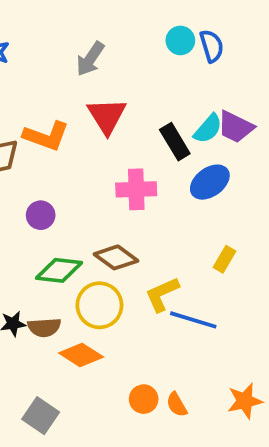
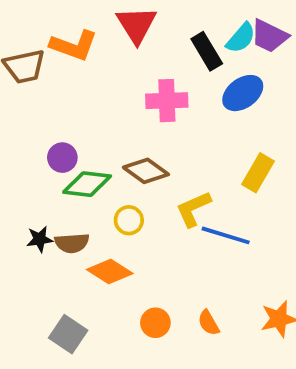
purple circle: (41, 215) -> (62, 158), moved
yellow rectangle: (225, 259) -> (258, 173), size x1.4
yellow circle: (99, 305) -> (129, 220), size x0.6
orange circle: (144, 399) -> (155, 323), moved

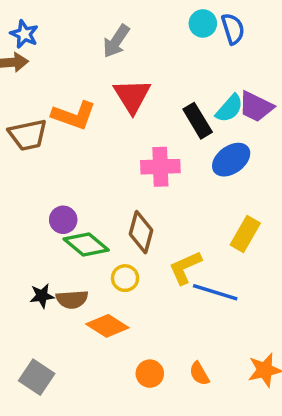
brown diamond: (146, 171) -> (141, 232), turned 69
green diamond: (87, 184) -> (86, 245), turned 33
gray square: (68, 334) -> (37, 377), moved

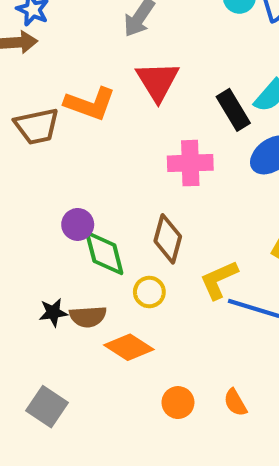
green diamond: (86, 245) -> (104, 253), turned 36

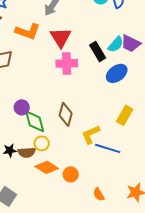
orange L-shape: (90, 104) -> (28, 31), moved
pink cross: (190, 163) -> (67, 63), moved
yellow circle: (149, 292) -> (42, 143), moved
orange circle: (178, 403) -> (71, 174), moved

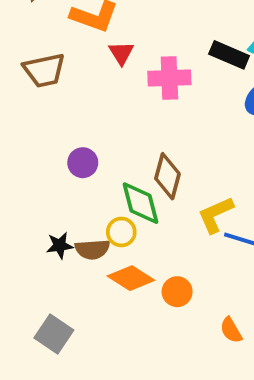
red triangle: (61, 37) -> (121, 53), moved, size x0.6
black rectangle: (98, 51) -> (229, 55), turned -36
green diamond: (35, 121) -> (141, 203), moved

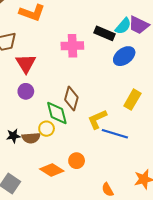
red triangle: (121, 53) -> (26, 63), moved, size x1.5
orange diamond: (131, 278) -> (52, 170), moved
orange semicircle: (231, 330) -> (108, 190), moved

